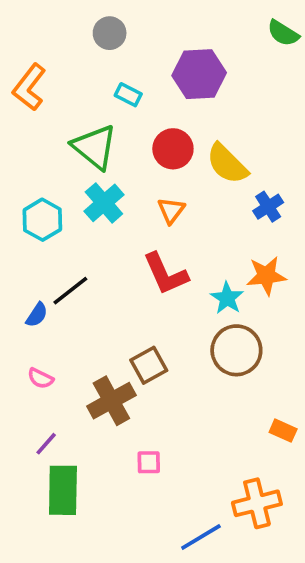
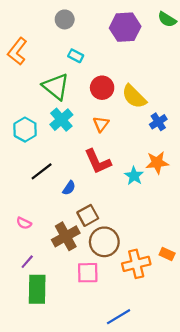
purple hexagon: (199, 74) -> (125, 27), moved
blue semicircle: (37, 315) -> (69, 188), moved
brown circle: (236, 350) -> (104, 242), moved
pink square: (149, 462) -> (88, 273), size x1.5
orange cross: (257, 503) -> (136, 264), moved

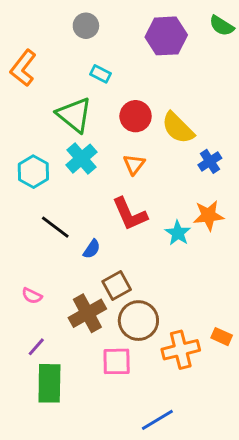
black line: (42, 171) -> (55, 227), turned 75

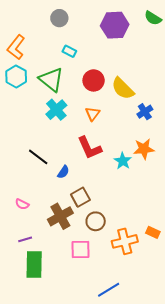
cyan hexagon: (33, 172) -> (16, 76), moved
brown circle: (138, 321) -> (96, 221), size x0.7
purple line: (36, 347) -> (25, 239), turned 32

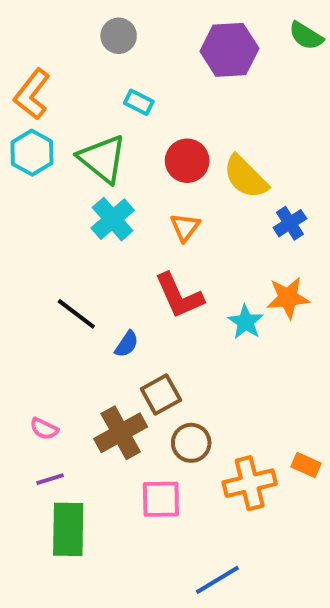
pink semicircle: (22, 204) -> (44, 429), moved

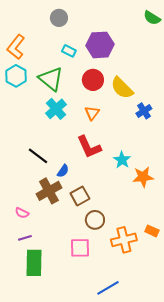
purple hexagon: (229, 50) -> (100, 45), moved
orange star: (288, 298) -> (143, 177), moved
brown cross: (121, 433) -> (49, 191), moved

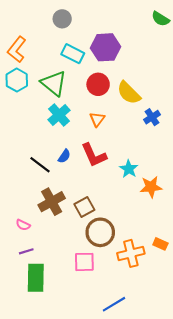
cyan rectangle: (69, 51) -> (73, 54), size x1.5
blue semicircle: (63, 171) -> (64, 156), moved
brown circle: (95, 220) -> (100, 232), size x1.4

